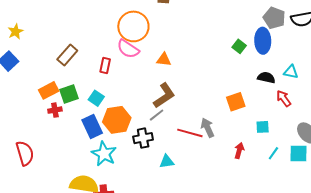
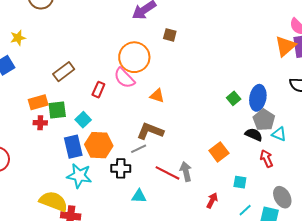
gray pentagon: (274, 18) -> (264, 120), moved
brown L-shape: (164, 96) -> (150, 131), turned -136
orange square: (236, 102) -> (219, 152), turned -30
cyan star: (104, 154) -> (79, 176), turned -30

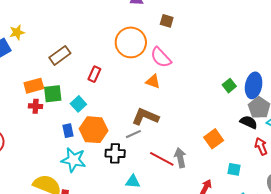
yellow star: (18, 38) -> (17, 32), moved
pink semicircle: (124, 78) -> (161, 57), moved
blue rectangle: (73, 147) -> (68, 131), size x0.6

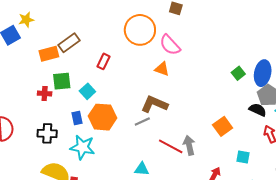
orange rectangle: (34, 86) -> (49, 54), moved
black cross: (115, 153) -> (47, 133), moved

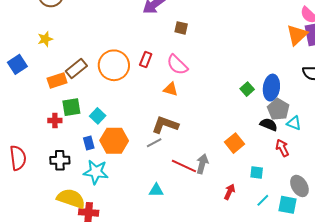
yellow star: (26, 20) -> (45, 39), moved
orange circle: (140, 30) -> (114, 65), moved
red rectangle: (103, 61) -> (146, 59), moved
gray arrow: (189, 145) -> (202, 164), turned 30

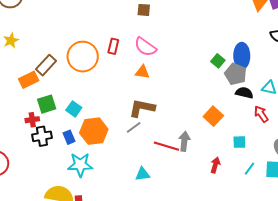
gray pentagon: (278, 109) -> (236, 74), moved
black cross: (60, 160) -> (42, 136), moved

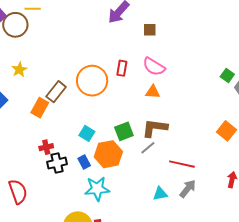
orange rectangle: (29, 80) -> (40, 108), turned -30
green square: (47, 104) -> (124, 131), moved
gray arrow: (184, 141) -> (188, 189), moved, turned 36

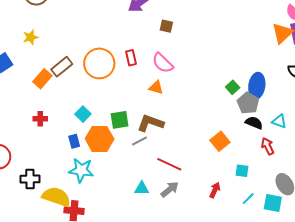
red rectangle: (122, 68) -> (131, 58), turned -35
black cross: (57, 163) -> (30, 179), moved

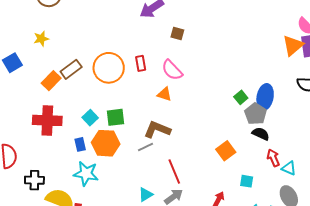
red cross: (40, 119) -> (47, 120), size x2.0
green square: (120, 120) -> (116, 117), moved
cyan triangle: (279, 121) -> (289, 168), moved
red line: (169, 164) -> (174, 171), turned 40
cyan triangle: (142, 188) -> (146, 195), turned -35

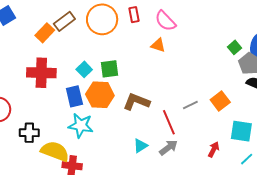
brown L-shape: (157, 130) -> (136, 102), moved
blue rectangle: (80, 144) -> (74, 96), size x1.5
gray line: (145, 147) -> (190, 105), moved
cyan square: (247, 181) -> (241, 131), size x1.6

